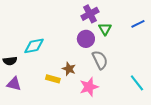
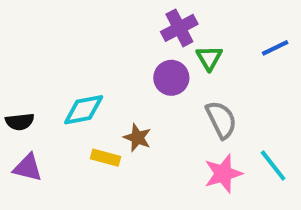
cyan diamond: (34, 46) -> (84, 110), moved
gray semicircle: (100, 60) -> (221, 120), moved
pink star: (89, 87) -> (223, 174), moved

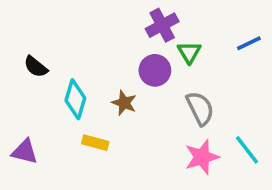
cyan diamond: (84, 110) -> (75, 99), turned -63
black semicircle: (20, 122) -> (36, 67), moved, turned 45
brown star: (137, 138) -> (124, 103), moved

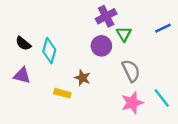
cyan diamond: (75, 99) -> (49, 51), moved
brown star: (124, 103) -> (82, 78), moved
purple triangle: (25, 152) -> (22, 75), moved

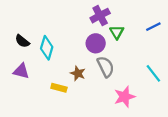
gray semicircle: (131, 71) -> (106, 67), moved
cyan line: (162, 98) -> (153, 73), moved

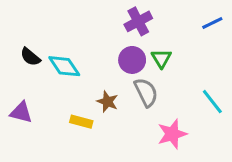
blue line: (153, 27) -> (212, 23), moved
green triangle: (117, 32) -> (161, 58), moved
cyan diamond: (47, 48) -> (64, 66), turned -50
purple triangle: (21, 71) -> (21, 112), moved

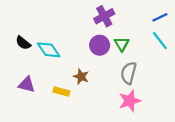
gray semicircle: (146, 92) -> (129, 73), moved, turned -140
cyan line: (212, 102) -> (160, 41), moved
purple triangle: (21, 112) -> (27, 85), moved

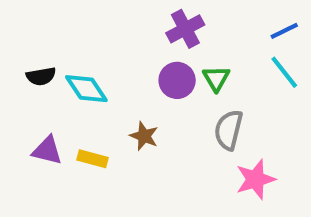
black semicircle: (23, 43) -> (41, 76), turned -49
yellow rectangle: (61, 92) -> (93, 159), moved
pink star: (130, 101) -> (255, 179), moved

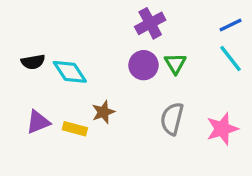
gray semicircle: (229, 130) -> (172, 119), moved
brown star: (144, 136) -> (103, 112), moved, turned 30
purple triangle: (47, 150) -> (38, 122), turned -36
pink star: (255, 179) -> (222, 129), moved

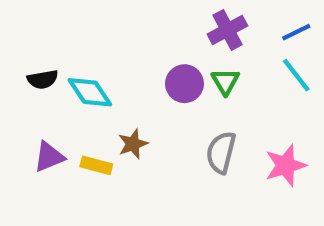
purple cross: (150, 23) -> (227, 30), moved

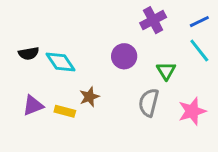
green triangle: (225, 82) -> (166, 71), moved

